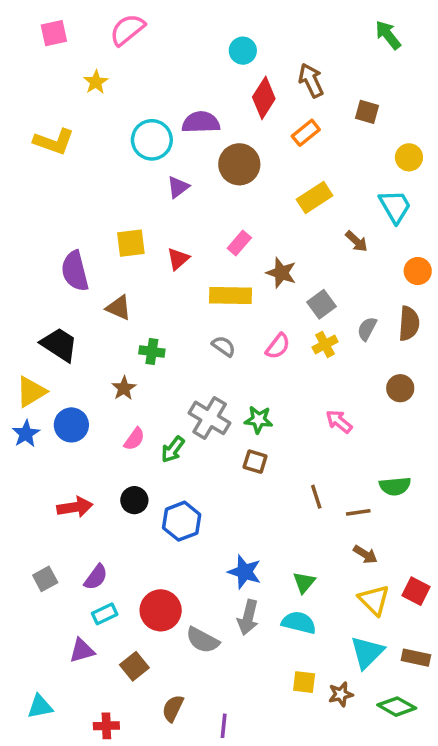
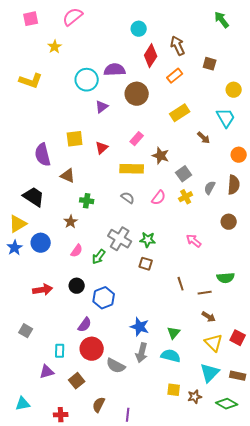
purple semicircle: (96, 577) -> (85, 325), moved
gray square: (45, 579) -> (26, 331), turned -32
cyan rectangle: (105, 614) -> (60, 351), turned -64

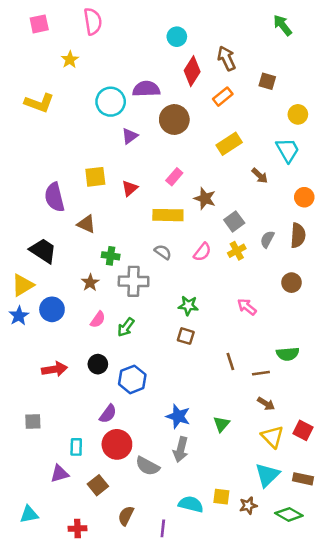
pink semicircle: (73, 17) -> (93, 21), turned 120
gray cross: (120, 239) -> (134, 281), moved, turned -30
gray square: (26, 331) -> (33, 421), turned -32
cyan semicircle: (171, 356) -> (191, 504), moved

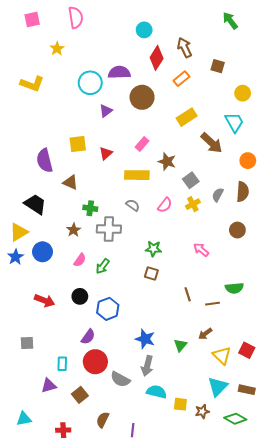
brown arrow: (260, 176) -> (212, 143), size x1.6
red arrow: (55, 369) -> (45, 301), turned 30
brown arrow: (266, 404) -> (205, 334), moved, turned 112
cyan semicircle: (191, 504) -> (157, 392), moved

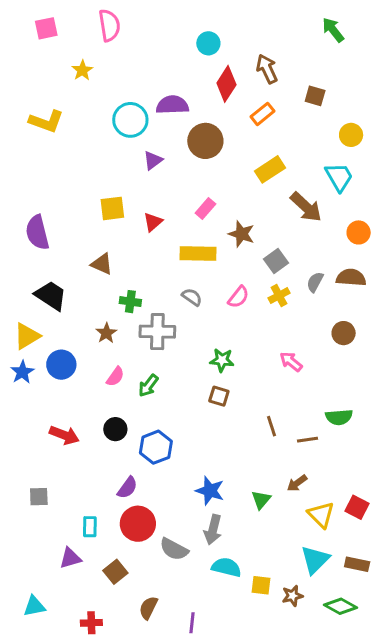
purple semicircle: (45, 161) -> (37, 232), moved
brown semicircle: (243, 192) -> (351, 278), turned -90

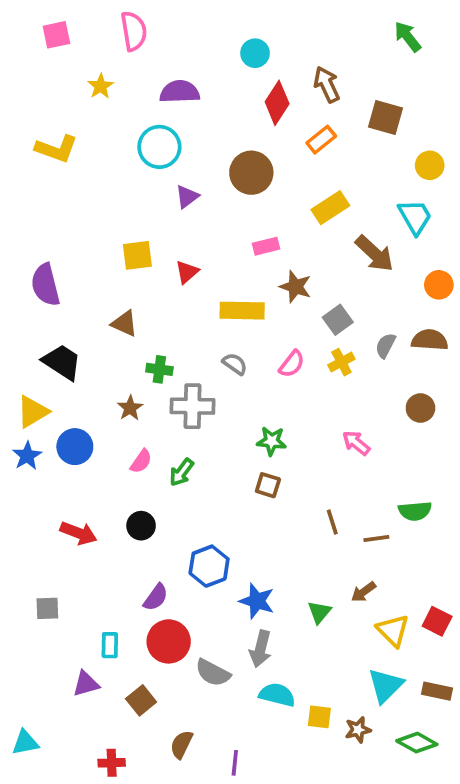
brown square: (315, 96) -> (386, 118), size x1.4
purple semicircle: (172, 105) -> (180, 92), moved
pink rectangle: (205, 208) -> (266, 246), moved, turned 35
blue hexagon: (156, 447) -> (209, 566), moved
cyan triangle: (34, 606) -> (25, 743), moved

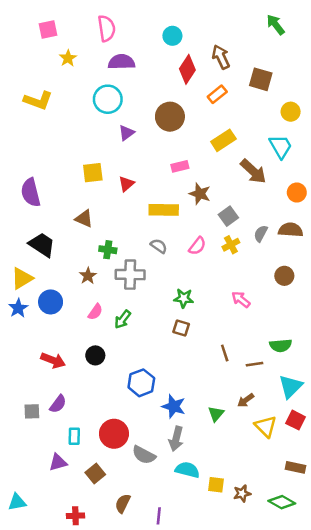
pink semicircle: (134, 31) -> (107, 28), moved
pink square: (56, 35) -> (48, 30), moved
purple semicircle: (156, 597) -> (58, 404), moved
cyan triangle: (386, 686) -> (291, 386), moved

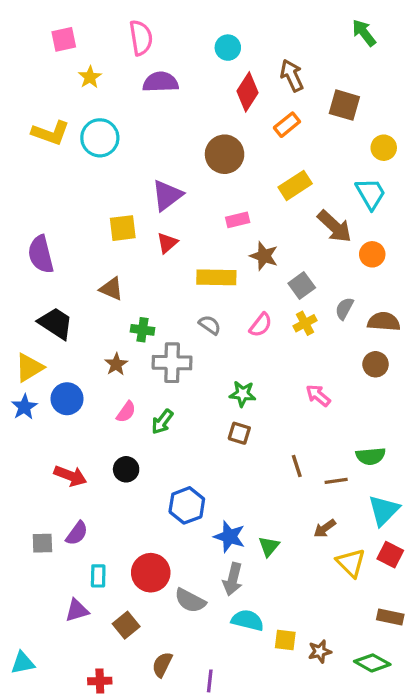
cyan circle: (108, 99) -> (100, 138), moved
purple triangle: (126, 133) -> (167, 195), moved, size x1.5
orange circle: (297, 192) -> (372, 254), moved
brown semicircle: (291, 230) -> (384, 322), moved
green triangle: (216, 414) -> (269, 546), moved

